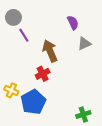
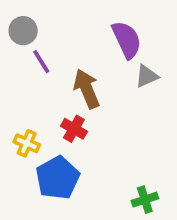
purple semicircle: (73, 23) -> (127, 40), size x1.5
red cross: (43, 74) -> (74, 129), turned -32
yellow cross: (11, 90) -> (27, 143), moved

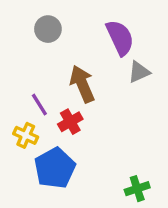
gray circle: (23, 31) -> (48, 29), moved
purple line: (41, 62) -> (39, 105), moved
red cross: (74, 129) -> (70, 122), turned 30

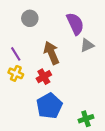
purple line: (39, 105) -> (16, 54), moved
yellow cross: (26, 135) -> (16, 73), moved
blue pentagon: (55, 168) -> (49, 106), moved

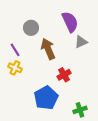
gray circle: (30, 18) -> (31, 28), moved
red cross: (44, 77) -> (64, 75), moved

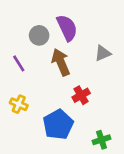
purple semicircle: (70, 22) -> (67, 28), moved
yellow cross: (15, 68) -> (19, 104), moved

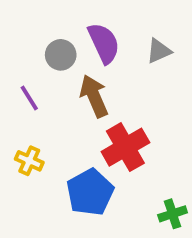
gray triangle: (103, 53) -> (159, 51), moved
red cross: (81, 95) -> (125, 147), size x1.6
green cross: (101, 140) -> (173, 214), moved

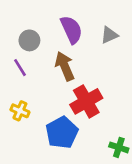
gray circle: (61, 55) -> (29, 40), moved
green cross: (173, 214) -> (119, 147), turned 36

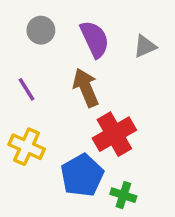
gray circle: (29, 40) -> (41, 30), moved
yellow cross: (20, 111) -> (27, 147), size x1.4
green cross: (119, 147) -> (123, 195), moved

